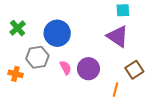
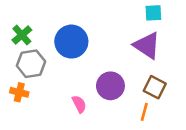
gray hexagon: (37, 57) -> (31, 64), moved
pink semicircle: (66, 68) -> (79, 104), moved
brown square: (134, 70) -> (155, 87), moved, turned -30

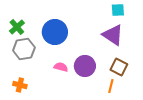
orange cross: (19, 92) -> (20, 85), moved
pink semicircle: (79, 104) -> (61, 67), moved, turned -48

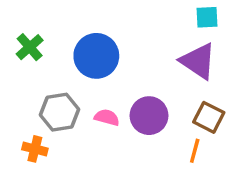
gray hexagon: (24, 49) -> (59, 112), moved

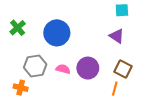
purple triangle: (198, 61) -> (117, 36), size x0.7

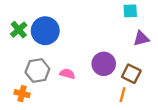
blue circle: (57, 33) -> (45, 31), moved
purple triangle: (117, 36) -> (141, 38), moved, turned -49
purple circle: (88, 68) -> (104, 64), moved

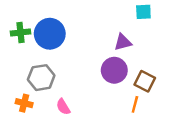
green cross: (19, 30) -> (21, 32), turned 35
purple triangle: (141, 38) -> (123, 42), moved
pink semicircle: (67, 74) -> (63, 107), moved, turned -136

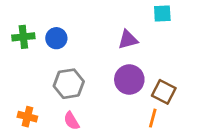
blue circle: (50, 34) -> (56, 38), size x0.6
purple triangle: (123, 42) -> (128, 40), moved
gray hexagon: (41, 78) -> (69, 84), moved

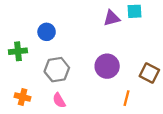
green cross: (23, 37) -> (18, 51), moved
purple triangle: (128, 40) -> (112, 18), moved
brown square: (164, 92) -> (149, 73), moved

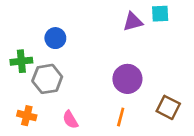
gray hexagon: (57, 70) -> (47, 79), moved
brown square: (149, 73) -> (168, 107), moved
orange line: (127, 98) -> (121, 117), moved

